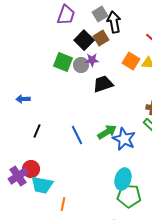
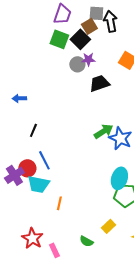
gray square: (100, 14) -> (96, 13), turned 35
brown square: (101, 38) -> (89, 26), moved
green square: (63, 62) -> (59, 39), moved
blue line: (77, 135) -> (44, 160), moved

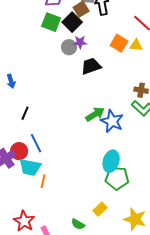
blue arrow: (19, 98) -> (11, 81), turned -104
orange line: (59, 203) -> (43, 181), moved

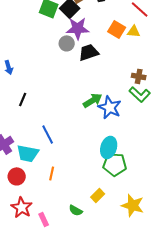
purple star: (80, 42) -> (78, 28), size x1.6
gray circle: (69, 47) -> (67, 43), moved
blue line: (36, 143) -> (48, 134), moved
red circle: (19, 151) -> (17, 176), moved
orange line: (43, 181) -> (52, 173), moved

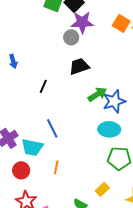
black trapezoid: (89, 52) -> (79, 66), moved
black line: (23, 99) -> (43, 86), moved
blue star: (110, 107) -> (114, 101), turned 30
cyan ellipse: (109, 147) -> (109, 129), moved, turned 75

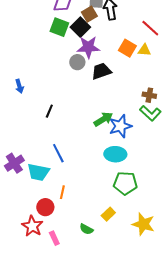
black trapezoid: (79, 66) -> (101, 71), moved
red circle: (21, 170) -> (45, 207), moved

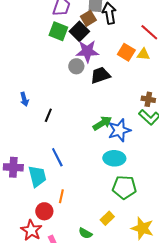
blue arrow: (19, 86) -> (24, 99), moved
purple cross: (14, 163) -> (13, 167), turned 36
cyan trapezoid: (38, 172) -> (37, 176), turned -115

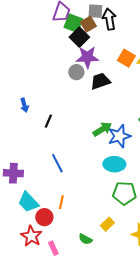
green square: (58, 31) -> (73, 23), moved
cyan trapezoid: (37, 176) -> (28, 202), moved, turned 150

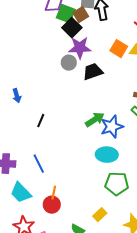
black line: (48, 121) -> (41, 121), moved
blue line: (57, 163) -> (39, 164), moved
red circle: (44, 217) -> (52, 205), moved

